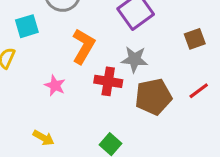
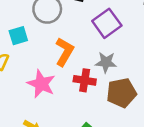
pink star: (55, 85) -> (41, 84), size x1.6

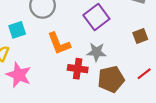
orange L-shape: (64, 52) -> (59, 43), turned 130
pink star: (41, 84) -> (19, 75), moved

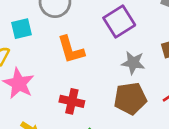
gray star: (96, 52) -> (133, 63), moved
red cross: (78, 69) -> (72, 101), moved

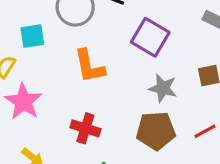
purple square: (119, 21) -> (150, 37), turned -32

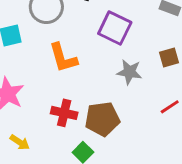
brown pentagon: (156, 131) -> (102, 119), moved

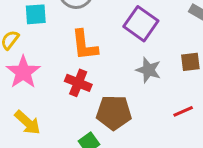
red cross: (64, 113) -> (78, 83), moved
yellow arrow: (20, 142) -> (28, 123), size x1.4

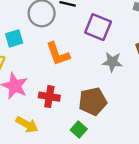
red cross: (78, 83) -> (49, 97), moved

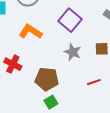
orange L-shape: (58, 54) -> (31, 32), turned 125
green square: (79, 129) -> (51, 102), moved

